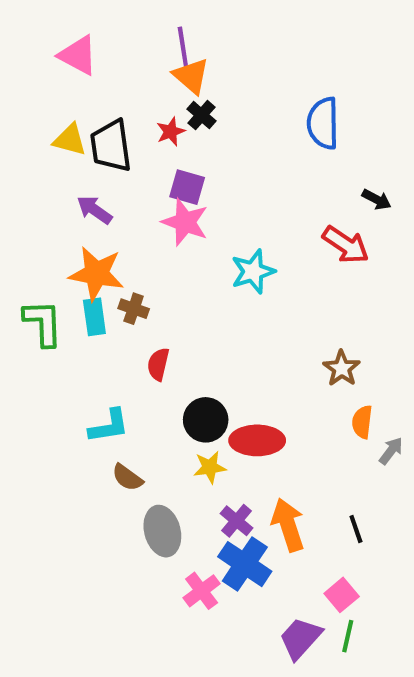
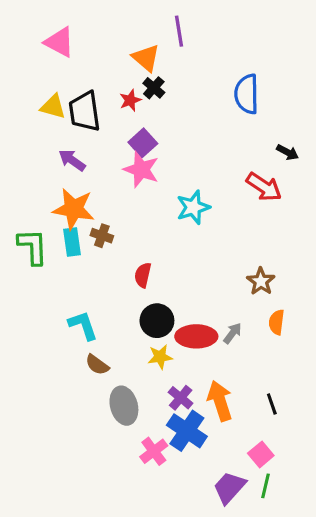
purple line: (183, 47) -> (179, 31), moved
purple square: (187, 187) -> (143, 143), turned 32
red semicircle: (158, 364) -> (143, 275), moved
cyan L-shape: (109, 426) -> (83, 325), turned -100
gray arrow: (391, 451) -> (232, 333), moved

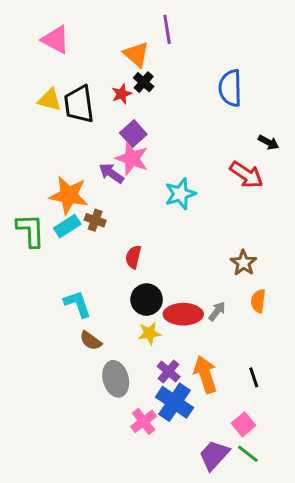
purple arrow: (72, 160) -> (111, 173), moved
cyan rectangle: (72, 242) -> (67, 226), turned 65
green line: (266, 486) -> (248, 454), turned -65

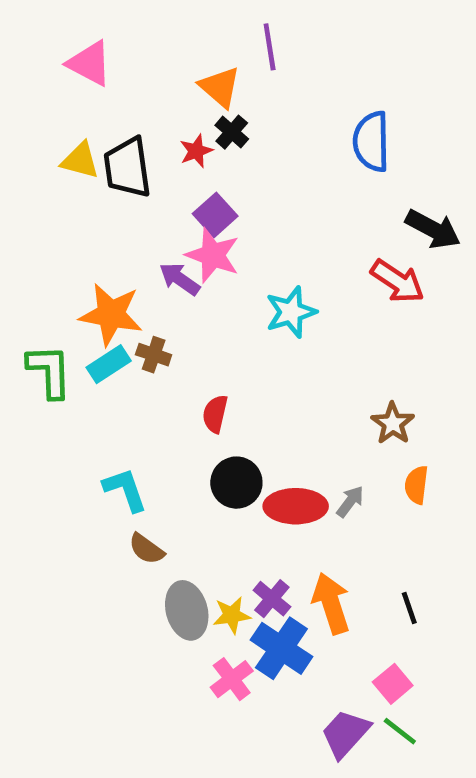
black arrow: (268, 142) -> (433, 229), size x1.6
yellow star: (149, 333) -> (232, 615), moved

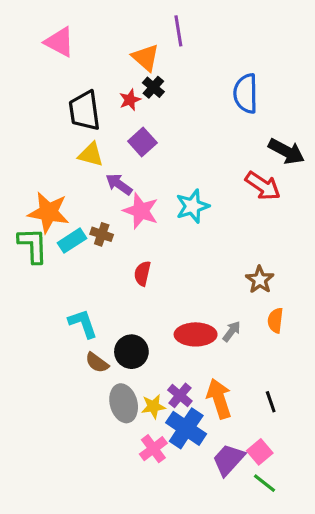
yellow triangle: (80, 160) -> (91, 155), moved
pink star: (213, 255) -> (141, 211), moved
orange star: (111, 314) -> (49, 212), moved
black circle: (236, 483) -> (131, 352), moved
purple trapezoid: (345, 734) -> (228, 460), moved

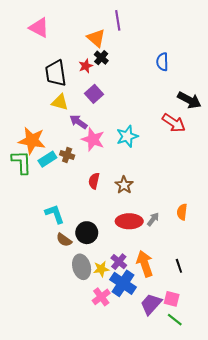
blue semicircle: (246, 93) -> (162, 62), size x0.7
brown star: (260, 280) -> (124, 185), moved
pink square: (260, 452) -> (172, 299), turned -35

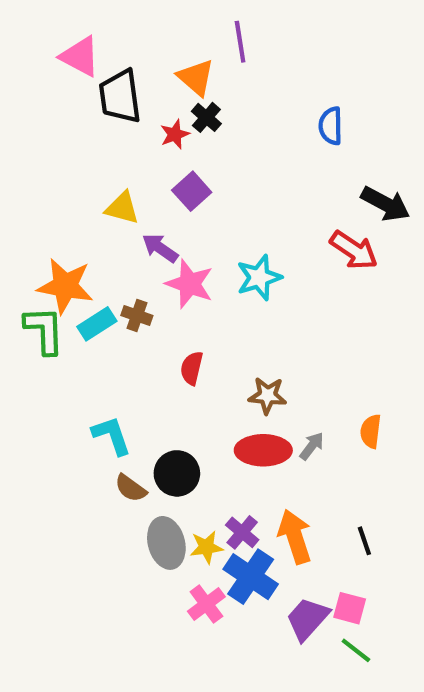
black trapezoid: (56, 73) -> (120, 96), moved
brown star: (124, 185) -> (267, 395), moved, turned -30

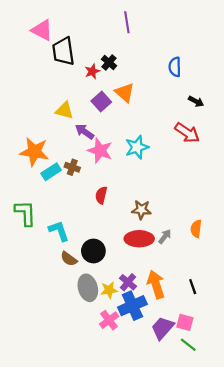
orange triangle: (196, 77) -> (125, 93), moved
black arrow: (385, 204) -> (196, 101), moved, size x0.6
green L-shape: (44, 330) -> (25, 213), moved
blue cross: (251, 577) -> (132, 306), turned 32

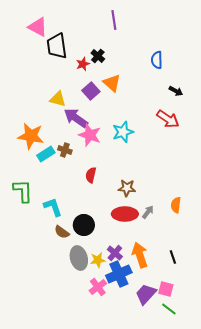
purple arrow: (84, 132) -> (76, 118), size x1.4

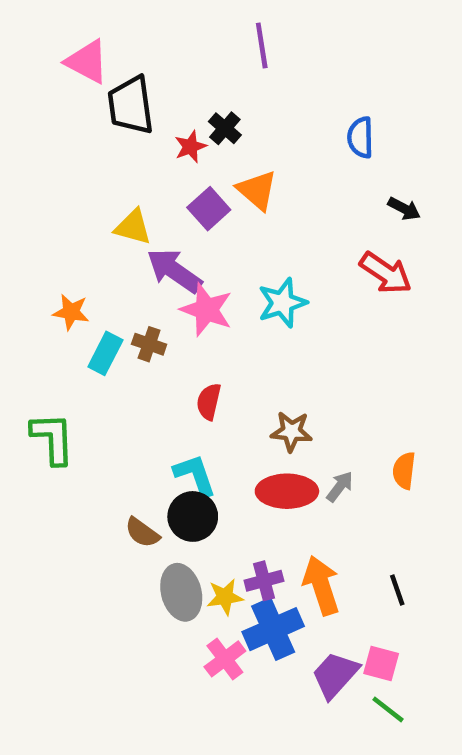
orange star: (31, 136) -> (71, 312), size x0.6
cyan rectangle: (46, 154) -> (105, 353), turned -30
cyan L-shape: (53, 207) -> (195, 475), moved
purple cross: (115, 253) -> (264, 581), turned 35

